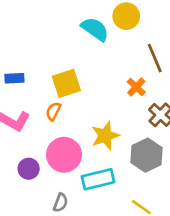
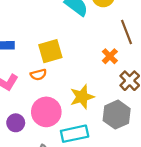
orange semicircle: (53, 111) -> (38, 75), turned -133

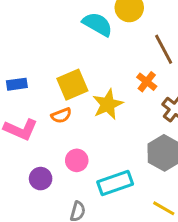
yellow star: (82, 97) -> (108, 104), moved
pink circle: (46, 112) -> (77, 160), size x0.6

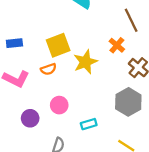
cyan rectangle: (115, 183) -> (89, 124), size x0.6

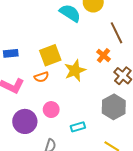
purple circle: (30, 118) -> (25, 121), size x1.5

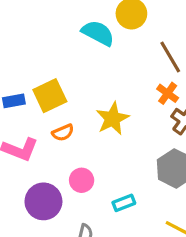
yellow square: (50, 55) -> (50, 96), moved
orange cross: (103, 55) -> (168, 93), moved

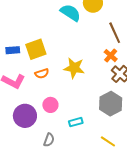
yellow star: (113, 119) -> (74, 68), turned 30

